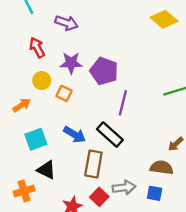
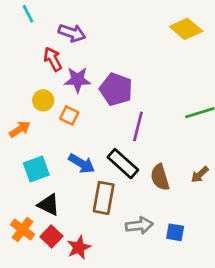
red arrow: (37, 48) -> (53, 59), moved
brown semicircle: (162, 167) -> (160, 177), moved, turned -115
orange cross: (24, 191) -> (23, 230), turned -36
red square: (99, 197) -> (51, 236), moved

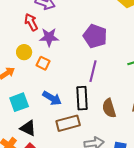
purple pentagon: (116, 89) -> (95, 36), moved
black rectangle: (123, 164) -> (82, 98), turned 45
brown rectangle: (104, 198) -> (68, 123), turned 65

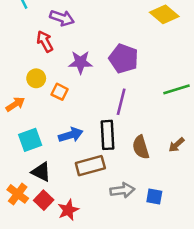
purple star: (49, 37) -> (80, 62), moved
blue arrow: (52, 98) -> (71, 135), turned -48

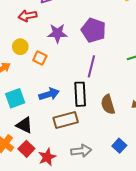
red arrow: (45, 41) -> (27, 16), turned -72
gray arrow: (122, 190) -> (81, 151), moved
blue square: (154, 196) -> (119, 146), turned 32

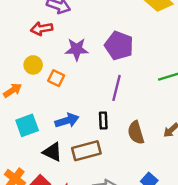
black rectangle: (80, 94) -> (103, 121), size x0.6
black triangle: (24, 125) -> (52, 152), moved

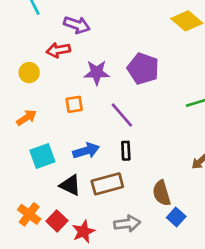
yellow circle: (33, 65) -> (29, 73), moved
orange square: (56, 78) -> (74, 104), turned -35
purple line: (117, 88) -> (122, 115), moved, turned -55
brown semicircle: (136, 133) -> (162, 193), moved

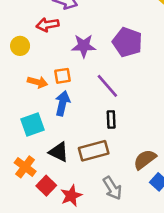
orange arrow: (26, 118) -> (37, 82), moved, turned 48
blue arrow: (86, 151) -> (62, 103), moved, turned -60
brown semicircle: (162, 193) -> (145, 159), turned 70
orange cross: (29, 214) -> (25, 167), moved
gray arrow: (127, 224) -> (112, 188), turned 65

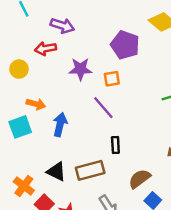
purple pentagon: (127, 42) -> (125, 45), moved
orange square: (62, 76) -> (112, 79), moved
black rectangle: (111, 120) -> (115, 145), moved
cyan square: (33, 125) -> (20, 127), moved

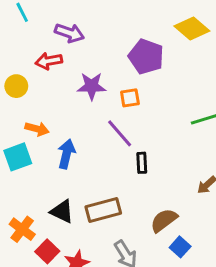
black rectangle: (115, 145) -> (142, 163), moved

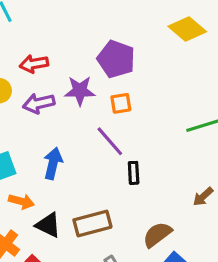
purple arrow: (69, 33) -> (39, 103), moved, turned 148
purple pentagon: (146, 57) -> (116, 59), moved
orange arrow: (37, 129) -> (21, 201), moved

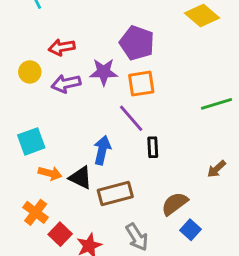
orange square: (121, 103) -> (141, 84), size x1.4
blue arrow: (53, 163) -> (102, 150), moved
black triangle: (48, 225) -> (80, 178), moved

